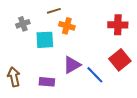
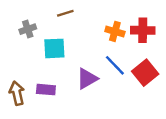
orange cross: (67, 26) -> (115, 31), moved
blue line: (95, 75) -> (115, 65), moved
purple rectangle: (47, 82) -> (46, 90), moved

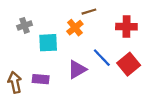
brown line: (65, 13) -> (89, 12), moved
orange cross: (115, 31) -> (75, 28), moved, turned 35

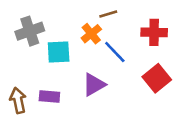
gray cross: (25, 25) -> (30, 31), size x1.5
blue line: (102, 58) -> (115, 52), moved

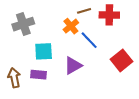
red cross: (154, 32) -> (109, 15), moved
cyan square: (59, 52) -> (44, 51), moved

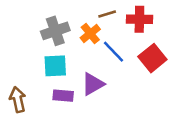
gray cross: (23, 24) -> (55, 31), moved
red square: (121, 60) -> (152, 58), moved
purple rectangle: (38, 75) -> (63, 96), moved

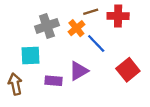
red square: (152, 58) -> (128, 70), moved
cyan square: (55, 66) -> (31, 56), moved

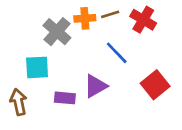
red cross: (118, 16) -> (143, 20), turned 30
gray cross: (47, 26) -> (57, 32), turned -30
orange cross: (76, 28) -> (85, 18), moved, turned 35

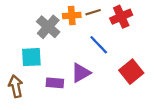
red cross: (143, 20) -> (121, 17), turned 35

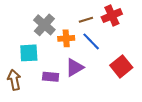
brown line: (93, 12) -> (86, 20), moved
orange cross: (72, 16) -> (66, 38), moved

